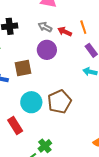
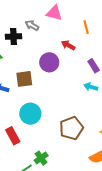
gray arrow: (45, 27) -> (32, 25), moved
orange line: (83, 27) -> (86, 27), moved
brown pentagon: (59, 102) -> (71, 128), moved

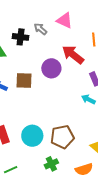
red arrow: (68, 45) -> (73, 55), size x1.6
cyan circle: (30, 114) -> (32, 136), moved
green cross: (41, 158) -> (51, 164), moved

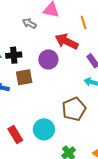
black cross: (21, 37) -> (14, 55), moved
brown pentagon: (62, 137) -> (74, 109), moved

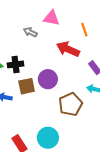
purple circle: (48, 59) -> (48, 79), moved
brown pentagon: (74, 109) -> (71, 104), moved

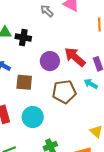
red arrow: (68, 49) -> (75, 57), moved
brown square: (27, 86) -> (24, 82), moved

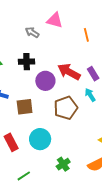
black cross: (23, 37) -> (27, 62), moved
cyan arrow: (91, 84) -> (90, 95), turned 40

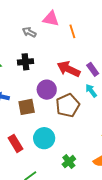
orange line: (86, 35) -> (72, 31), moved
purple circle: (45, 81) -> (47, 90), moved

